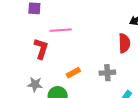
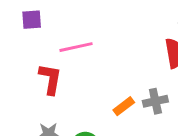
orange rectangle: (73, 73) -> (124, 106), moved

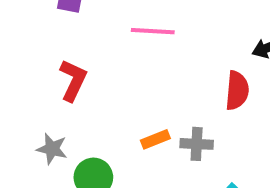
pink line: (76, 47) -> (153, 31), moved

